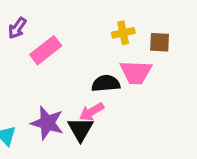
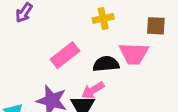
yellow cross: (123, 33) -> (103, 18), moved
pink rectangle: (46, 50) -> (65, 55), moved

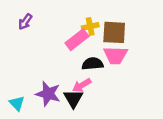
brown square: (156, 26) -> (114, 32), moved, size x1.5
pink rectangle: (65, 55) -> (77, 40), moved

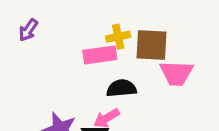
pink rectangle: (77, 40) -> (100, 55), turned 30
pink trapezoid: (115, 55) -> (176, 73), moved

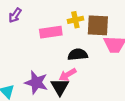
pink rectangle: (100, 55) -> (51, 32), moved

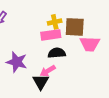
pink rectangle: (51, 32) -> (51, 35), moved
purple star: (36, 83) -> (17, 62), moved

